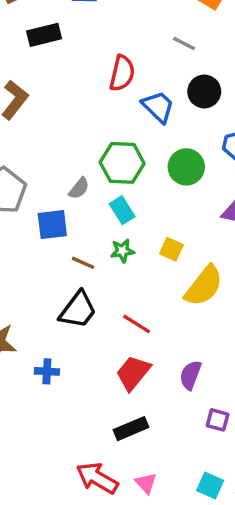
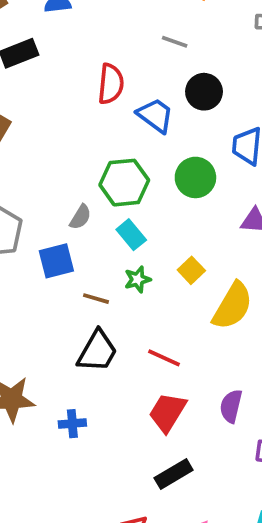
yellow square: (171, 249) -> (191, 270), turned 30

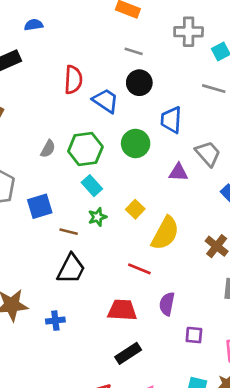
gray line: (175, 42) -> (134, 51), moved
gray semicircle: (80, 217) -> (48, 149), moved
red line: (164, 358) -> (139, 269), moved
red trapezoid: (168, 412) -> (122, 310), turned 64

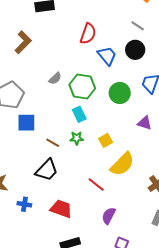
blue square: (40, 206) -> (26, 123), moved
red trapezoid: (122, 310) -> (61, 209), moved

